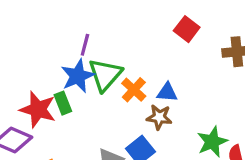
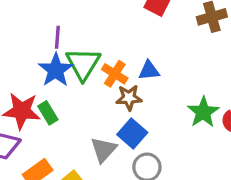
green rectangle: (63, 103) -> (48, 113), moved
brown star: (159, 117) -> (129, 98), moved

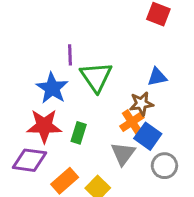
blue star: (56, 70) -> (52, 88), moved
orange cross: (115, 74) -> (132, 122), moved, turned 30
green rectangle: (48, 113) -> (79, 133), moved, turned 55

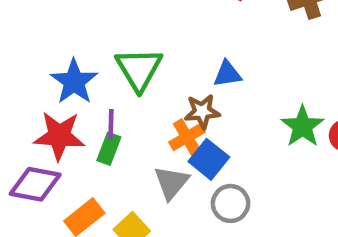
purple line: (70, 55) -> (111, 124), moved

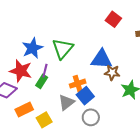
blue triangle: (227, 74) -> (102, 59), size x1.6
brown star: (202, 112) -> (112, 73), moved

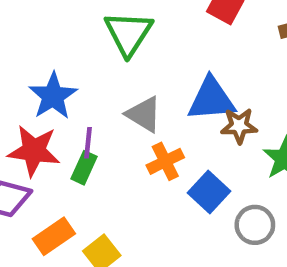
green triangle: (63, 49) -> (128, 33), moved
blue square: (85, 96) -> (209, 192), moved
gray triangle: (66, 102) -> (144, 114), moved, turned -42
gray circle: (91, 117) -> (255, 225), moved

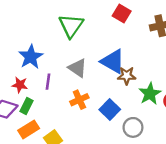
blue triangle: (211, 99) -> (113, 61), turned 32
red star: (34, 151) -> (20, 85), size x0.6
orange cross: (165, 161) -> (79, 100), moved
green rectangle: (84, 168) -> (27, 106), moved

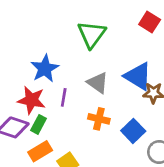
red star: (20, 85) -> (31, 100), size x1.5
orange cross: (79, 100) -> (99, 119), turned 36

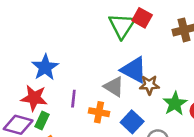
green triangle: (92, 34) -> (122, 26), moved
gray triangle: (98, 83) -> (114, 87), moved
purple line: (64, 97) -> (73, 99), moved

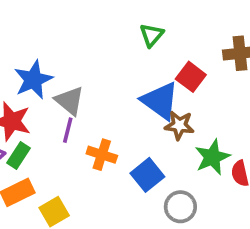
red square: (142, 18) -> (191, 77), moved
green triangle: (122, 26) -> (152, 35), size x0.6
gray triangle: (114, 87) -> (70, 101), moved

